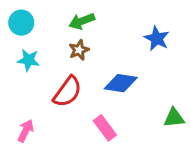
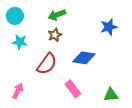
blue star: (157, 38) -> (109, 27), turned 30
green triangle: (174, 118) -> (111, 95), moved

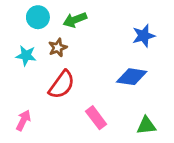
cyan circle: (15, 16) -> (38, 17), moved
brown star: (55, 35) -> (58, 48), moved
blue diamond: (84, 58) -> (132, 77), moved

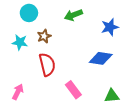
green arrow: (75, 20) -> (73, 15), moved
red semicircle: (62, 85) -> (47, 65), turned -50

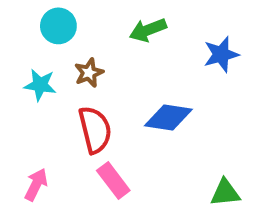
blue diamond: (101, 58) -> (168, 117), moved
pink rectangle: (73, 90) -> (113, 181), moved

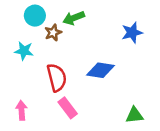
green arrow: (148, 30) -> (74, 18), moved
brown star: (89, 73) -> (53, 33), moved
pink arrow: (36, 185) -> (22, 110), turned -30

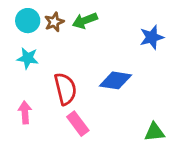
cyan circle: (35, 16) -> (28, 21), moved
brown star: (53, 33) -> (54, 22), moved
pink arrow: (22, 110) -> (25, 112), moved

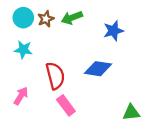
blue star: (152, 37) -> (113, 31), moved
pink arrow: (25, 112) -> (21, 96), turned 36

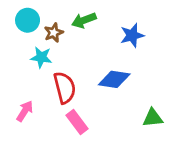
brown star: (46, 19) -> (54, 33), moved
cyan star: (23, 50) -> (41, 57), moved
green triangle: (131, 112) -> (153, 118), moved

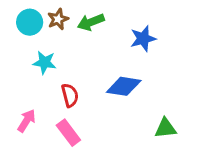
brown star: (54, 33) -> (58, 19), moved
red semicircle: (65, 88) -> (70, 95), size x0.7
pink rectangle: (77, 122) -> (68, 133), moved

